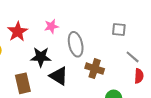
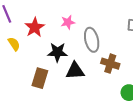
black triangle: (59, 76) -> (75, 71), turned -36
brown rectangle: (23, 83) -> (40, 78), turned 30

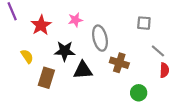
yellow semicircle: (14, 44) -> (27, 56), moved

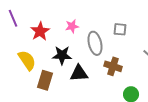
gray square: (144, 23) -> (120, 29), moved
yellow semicircle: (27, 56) -> (27, 60), size x1.5

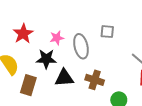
pink star: (72, 26) -> (57, 38), moved
brown cross: (113, 66) -> (95, 80), moved

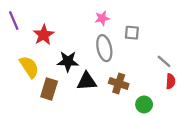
pink star: (57, 38) -> (102, 18), moved

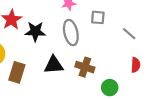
black star: (68, 61) -> (35, 31), moved
gray line: (164, 61) -> (129, 34), moved

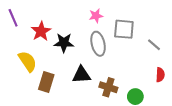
gray square: (98, 17) -> (124, 29), size x1.5
brown cross: (85, 67) -> (108, 87), moved

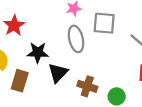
black star: (64, 43) -> (38, 52), moved
black triangle: (81, 75) -> (58, 73), turned -42

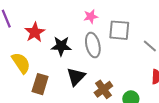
black star: (38, 52) -> (61, 46), moved
brown cross: (87, 86) -> (103, 89), turned 36

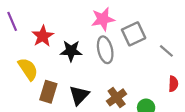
pink star: (91, 16) -> (103, 19), size x1.5
gray square: (119, 30) -> (134, 34), turned -30
black triangle: (76, 77) -> (79, 95), moved

